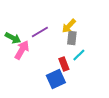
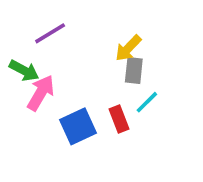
purple line: (40, 32) -> (50, 33), moved
blue square: (56, 79) -> (78, 126), moved

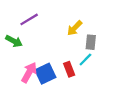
gray rectangle: (134, 71) -> (91, 42), moved
pink arrow: (41, 93) -> (29, 72), moved

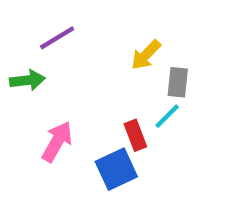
green arrow: (14, 41) -> (27, 80), turned -35
blue square: (45, 74) -> (116, 169), moved

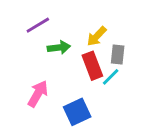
green arrow: (27, 80) -> (59, 47), moved
red rectangle: (135, 135) -> (92, 66), moved, size x1.4

